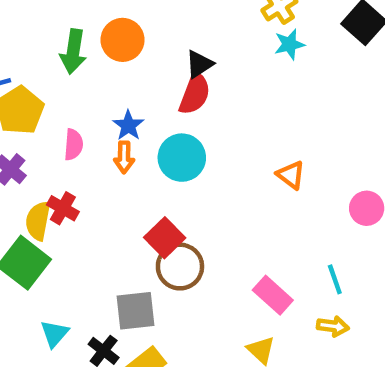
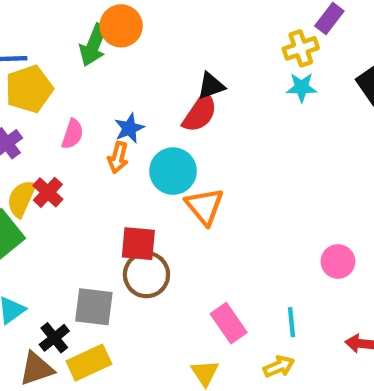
orange circle: (123, 40) -> (121, 26), moved
orange triangle: (291, 175) -> (204, 206), moved, size x1.4
red square: (165, 238) -> (138, 244), turned 36
yellow arrow: (333, 326) -> (279, 367), turned -44

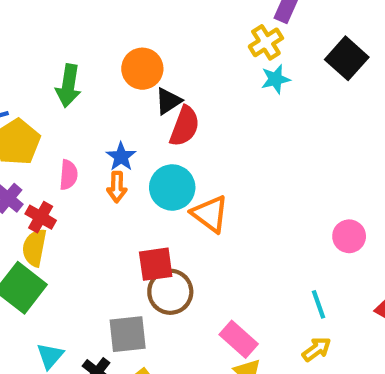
orange circle: (121, 26) -> (142, 69), moved
black triangle: (211, 86) -> (168, 101), moved
red cross: (48, 192) -> (41, 217), moved
pink rectangle: (229, 323) -> (239, 339), moved

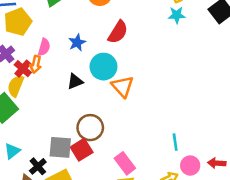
black triangle: (168, 101) -> (75, 81), moved
orange arrow: (117, 187) -> (36, 64), moved
pink circle: (349, 236) -> (190, 166), moved
red square: (156, 264) -> (82, 150), moved, turned -35
cyan line: (319, 304) -> (175, 142), moved

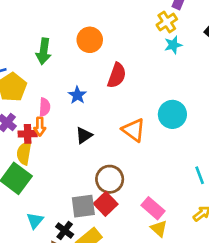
cyan circle: (103, 67) -> (172, 114), moved
red cross: (23, 69) -> (28, 134), turned -30

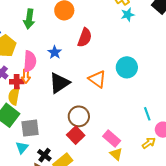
pink semicircle: (45, 107) -> (30, 61), size x1.5
black triangle: (84, 135) -> (59, 83), size x1.6
gray square: (83, 206) -> (30, 128), moved

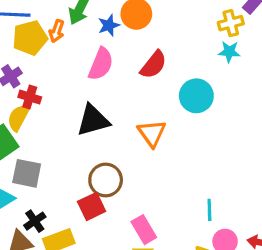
blue star: (55, 52) -> (109, 25), moved
pink semicircle: (30, 61) -> (101, 64), moved
cyan circle: (127, 67) -> (196, 96), moved
orange arrow: (26, 76) -> (57, 31), moved

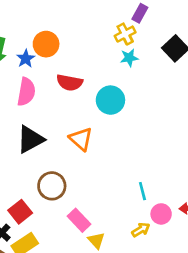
red semicircle: (153, 65) -> (70, 83), turned 75
red square: (92, 206) -> (20, 212), moved
pink rectangle: (144, 230) -> (79, 220), moved

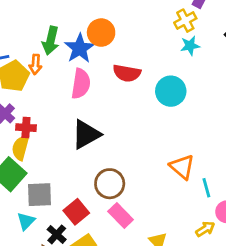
blue star: (26, 59) -> (80, 48), size x1.5
orange triangle: (81, 139) -> (182, 167), moved
pink rectangle: (79, 220) -> (121, 215), moved

